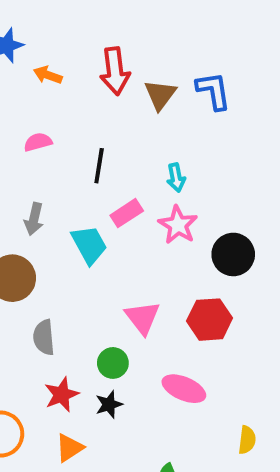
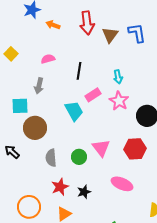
gray arrow: (34, 219) -> (39, 86), moved
green circle: (113, 363) -> (79, 157), moved

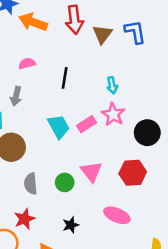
orange arrow: (53, 25) -> (33, 22), size x1.6
pink rectangle: (93, 95) -> (87, 124), moved
red star: (60, 187) -> (25, 219), moved

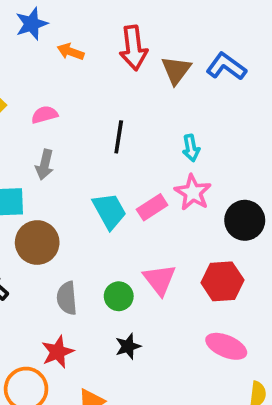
orange arrow: (33, 22) -> (71, 52), size x0.6
blue L-shape: (135, 32) -> (226, 66), turned -45
pink semicircle: (27, 63) -> (45, 115), moved
pink ellipse: (117, 215) -> (226, 346), moved
black star: (71, 225) -> (128, 346), moved

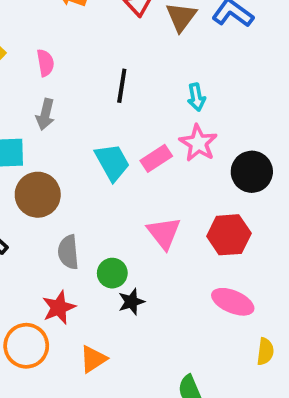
pink semicircle: (45, 115) -> (45, 63), turned 95
green circle: (119, 296) -> (112, 273), moved

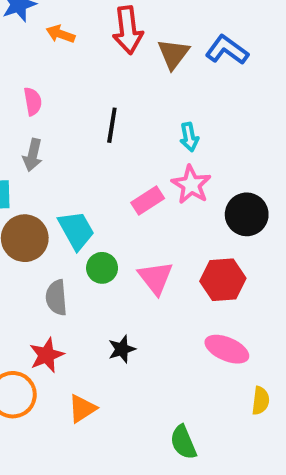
cyan trapezoid: (112, 162) -> (76, 230), moved
green circle: (112, 273) -> (102, 268), moved

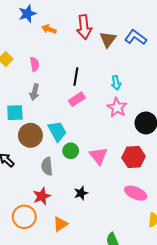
pink rectangle: (148, 200) -> (77, 99), moved

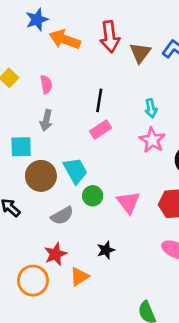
orange arrow: (49, 29) -> (65, 39), size x1.6
gray semicircle: (47, 166) -> (62, 216), turned -114
orange triangle: (60, 224) -> (79, 277), moved

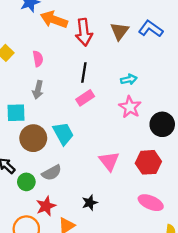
red arrow: (110, 37) -> (84, 32), moved
cyan arrow: (151, 108) -> (129, 79), turned -91
green circle: (93, 196) -> (26, 182), moved

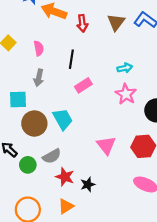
red arrow: (84, 32) -> (82, 23), size x0.7
black line: (84, 73) -> (71, 59), moved
red star: (46, 206) -> (65, 177), moved, turned -30

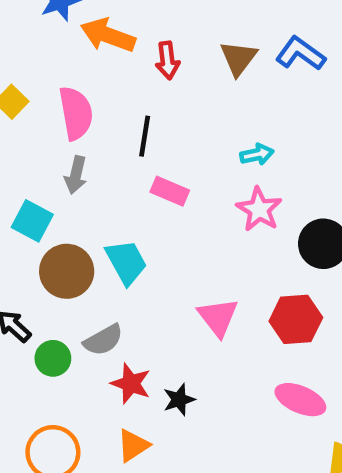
pink semicircle: (39, 48) -> (76, 113), size x1.6
pink rectangle: (83, 85) -> (170, 191), turned 56
cyan square: (18, 100) -> (32, 221), turned 30

